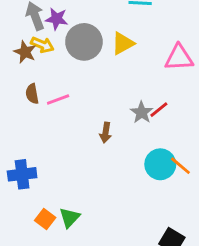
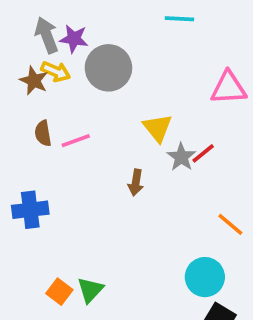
yellow triangle: (123, 43) -> (158, 128), moved, turned -40
cyan circle: (160, 164) -> (205, 277), moved
blue cross: (22, 174) -> (30, 210), moved

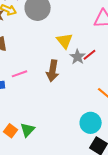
pink line: (76, 141) -> (20, 74), moved
brown arrow: (136, 182) -> (53, 71), size x1.5

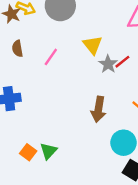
brown arrow: (53, 71) -> (98, 109), moved
pink line: (20, 74) -> (51, 57), moved, turned -35

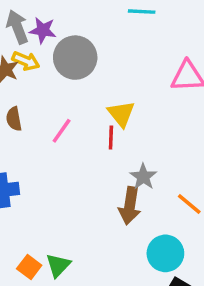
red line: (122, 62) -> (111, 138), moved, turned -49
gray star: (108, 64) -> (143, 177), moved

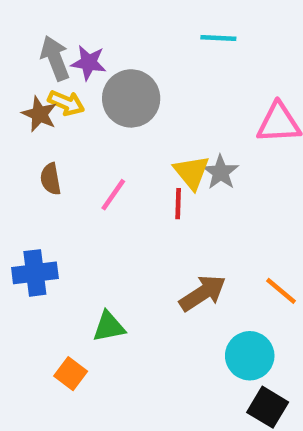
gray star: (143, 177) -> (221, 172), moved
brown arrow: (130, 206) -> (203, 293), turned -132
green triangle: (58, 265) -> (109, 327), moved, turned 36

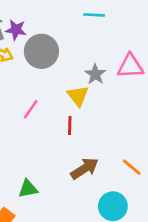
gray star: (221, 172) -> (95, 74), moved
red line: (178, 204) -> (70, 125), moved

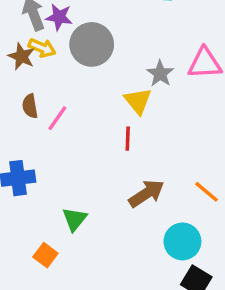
pink line: (31, 109) -> (57, 118), moved
green triangle: (28, 189) -> (75, 219), turned -40

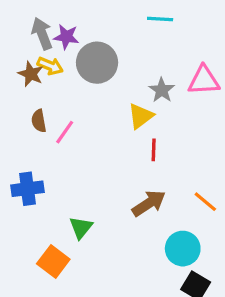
yellow triangle: (138, 101) -> (141, 116), turned 32
red line: (128, 139) -> (154, 150), moved
orange square: (45, 255) -> (53, 261), size x1.4

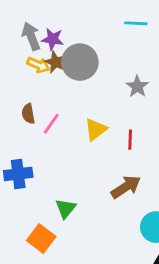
brown star: (31, 74) -> (56, 62), moved
yellow triangle: (141, 116) -> (96, 129), moved

